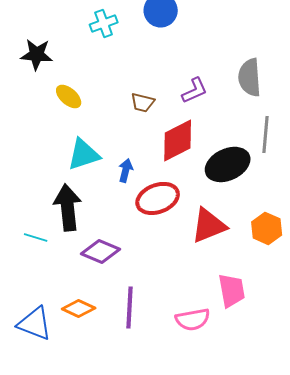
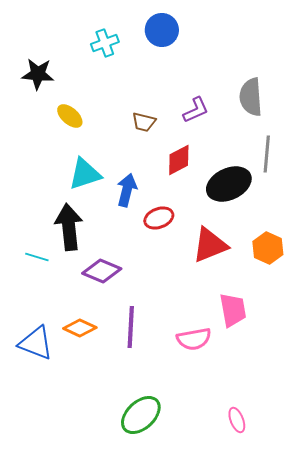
red diamond: (178, 140) -> (179, 160), size x0.7
blue arrow: (126, 170) -> (127, 190), size x1.4
red ellipse: (158, 198) -> (159, 218), size x0.7

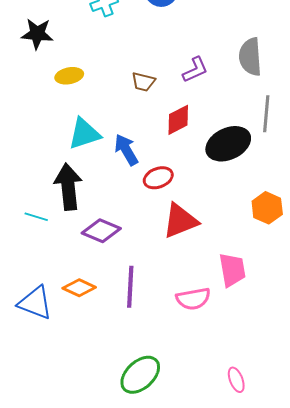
yellow ellipse: (70, 116) -> (69, 76), turned -52
blue arrow: (127, 190) -> (126, 150), turned -44
red triangle: (210, 245) -> (180, 221), moved

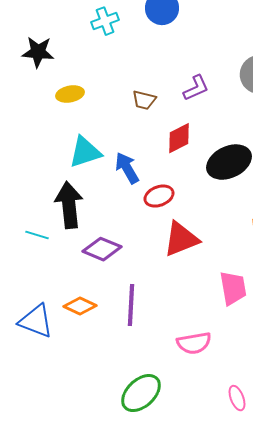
pink semicircle: (193, 299) -> (194, 343), moved

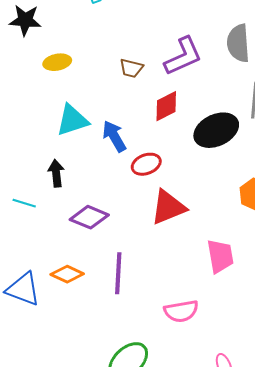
purple L-shape: (196, 88) -> (183, 56), size x1.5
black arrow: (69, 205) -> (56, 173), size x0.6

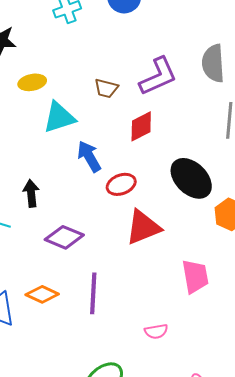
cyan triangle: (72, 120) -> (59, 117), moved
black ellipse: (216, 130) -> (191, 178), moved, turned 69
pink semicircle: (181, 311) -> (156, 331), size x0.7

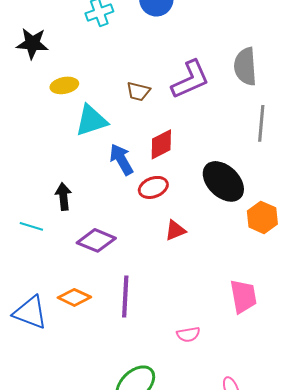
red diamond: (141, 126) -> (161, 144), moved
red triangle: (143, 227) -> (175, 230), size x0.6
pink trapezoid: (195, 276) -> (243, 296), moved

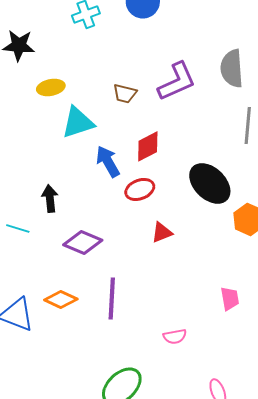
pink trapezoid: (243, 296) -> (230, 298), size x0.7

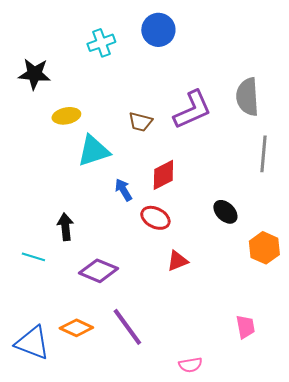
blue arrow: (108, 161) -> (123, 190), size x0.7
black ellipse: (210, 183) -> (225, 212), size x0.6
red ellipse: (140, 189) -> (155, 218), turned 48
purple line: (112, 298) -> (127, 327), turned -39

